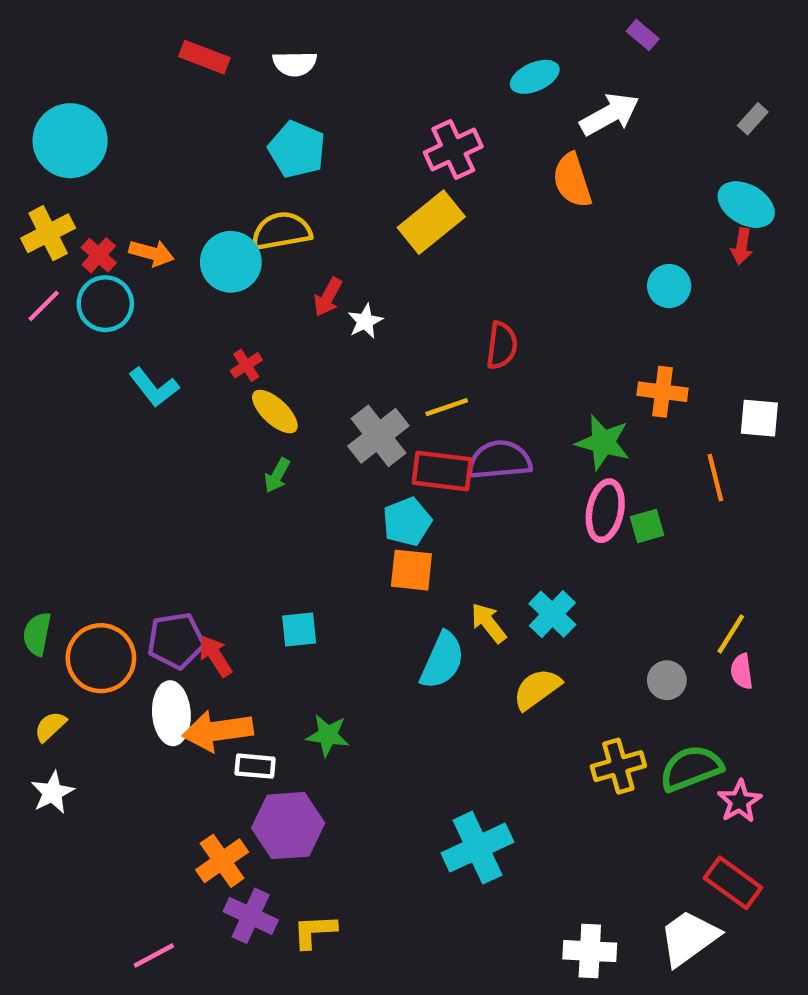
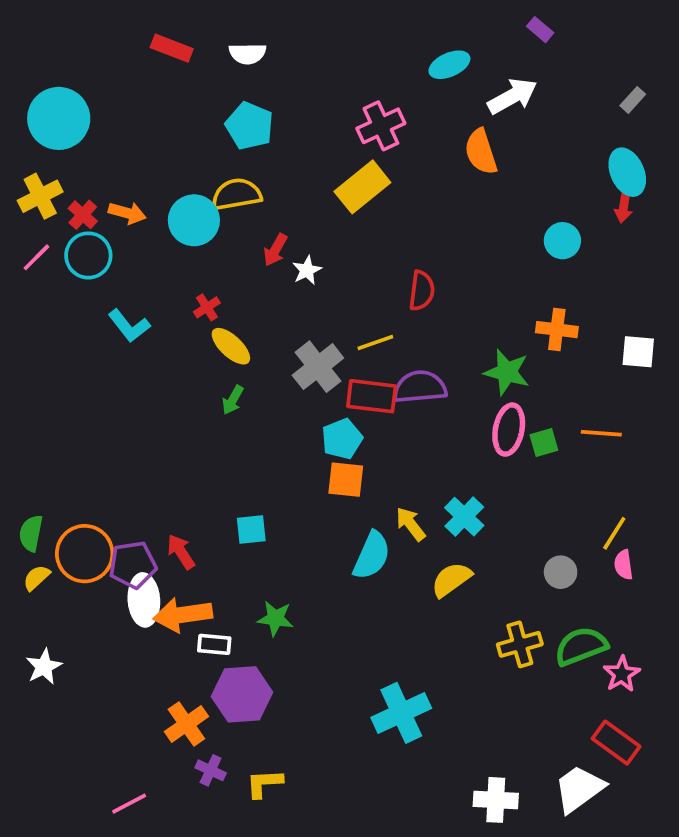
cyan ellipse: (746, 205) -> (627, 172), turned 36
orange line: (715, 478) -> (601, 433), moved, turned -72
purple pentagon: (176, 641) -> (133, 565), moved
yellow semicircle: (50, 726) -> (36, 578), moved
purple cross: (251, 916) -> (211, 770), size x0.7

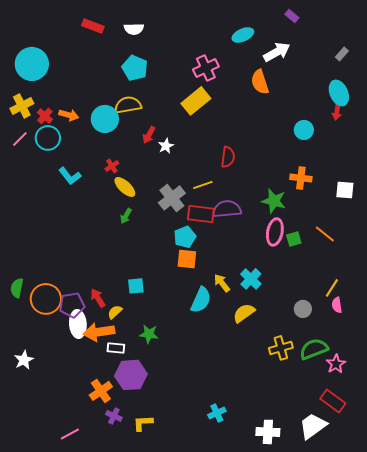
orange line: (601, 433) -> (325, 234), turned 35
yellow semicircle: (36, 578) -> (115, 312), moved
cyan cross: (401, 713) -> (217, 413), moved, size x0.6

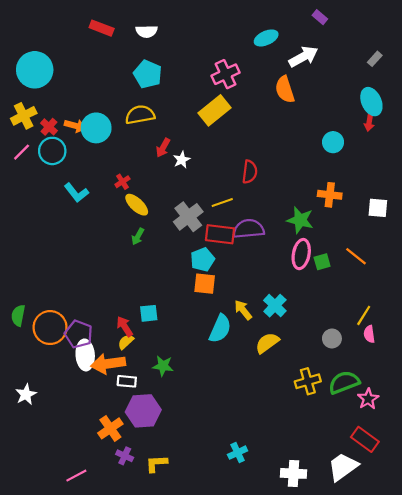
cyan circle: (105, 119) -> (96, 128), moved
red arrow: (98, 298) -> (125, 326), moved
purple pentagon: (72, 305) -> (79, 334), turned 30

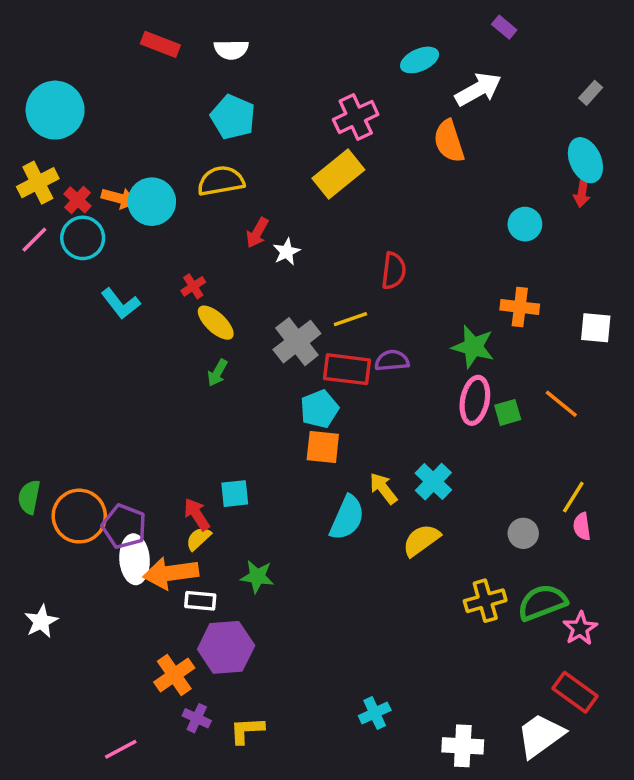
purple semicircle: (249, 229) -> (392, 361), size x0.7

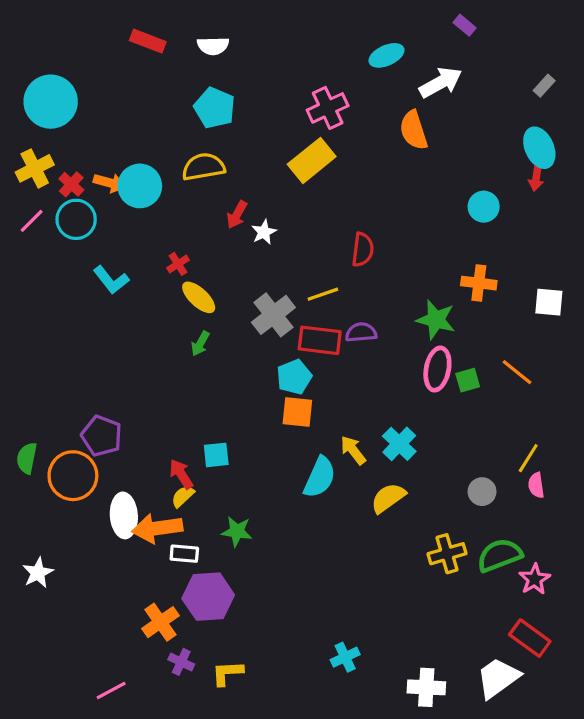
purple pentagon: (124, 526) -> (102, 436), moved

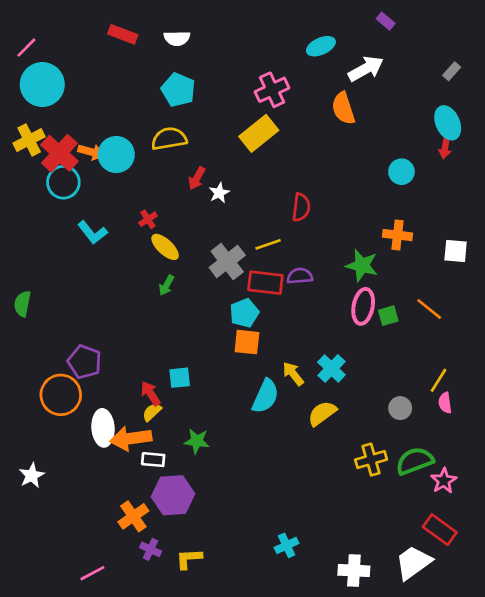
red cross: (71, 184) -> (59, 153), size x1.8
pink line: (32, 221) -> (26, 48), moved
green semicircle: (27, 458) -> (22, 304), moved

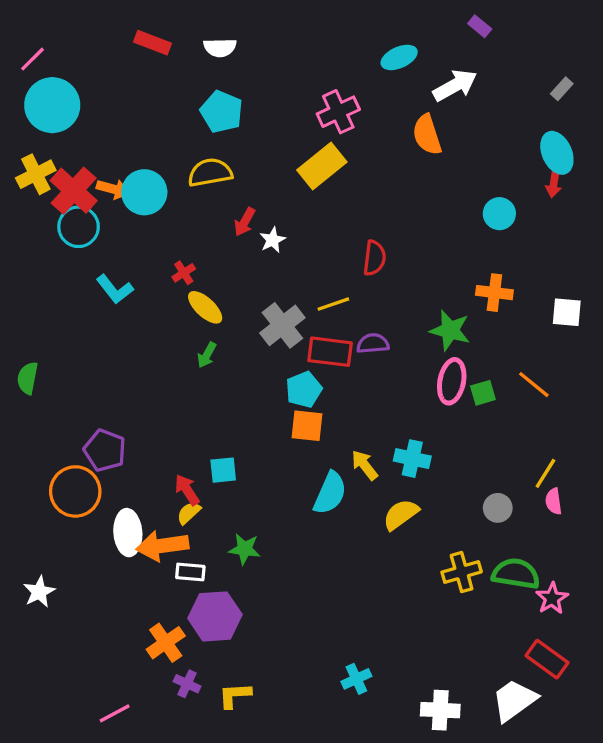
cyan cross: (331, 368) -> (412, 459), turned -32
green semicircle: (415, 461) -> (516, 574), turned 30

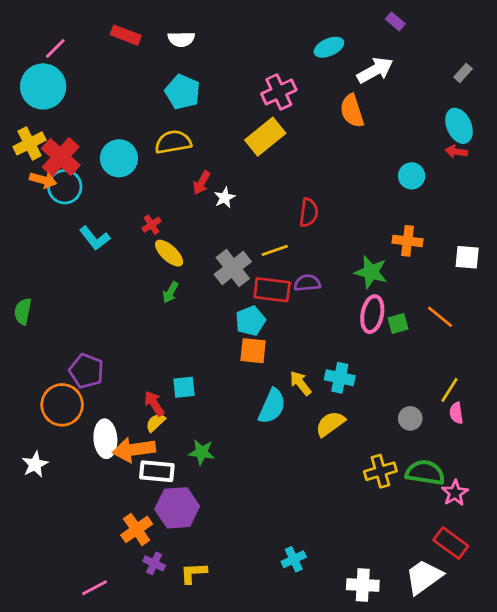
pink line: (33, 59) -> (55, 49), moved
red arrow: (554, 184) -> (456, 152), turned 90
orange arrow: (113, 189) -> (43, 180), moved
white rectangle: (190, 572) -> (157, 471), size x1.4
white star: (39, 592) -> (35, 464), moved

